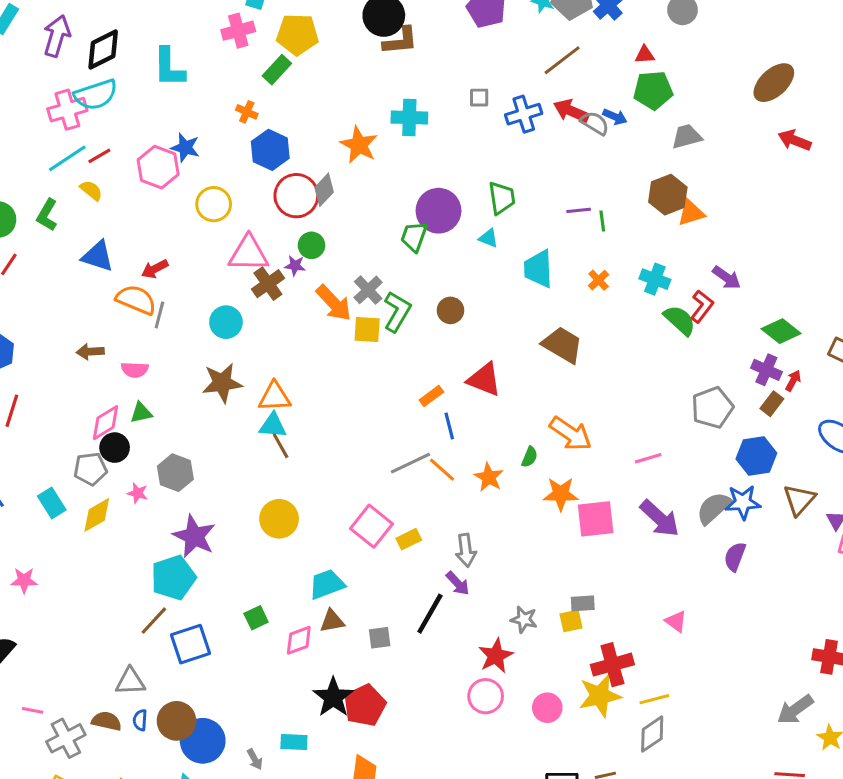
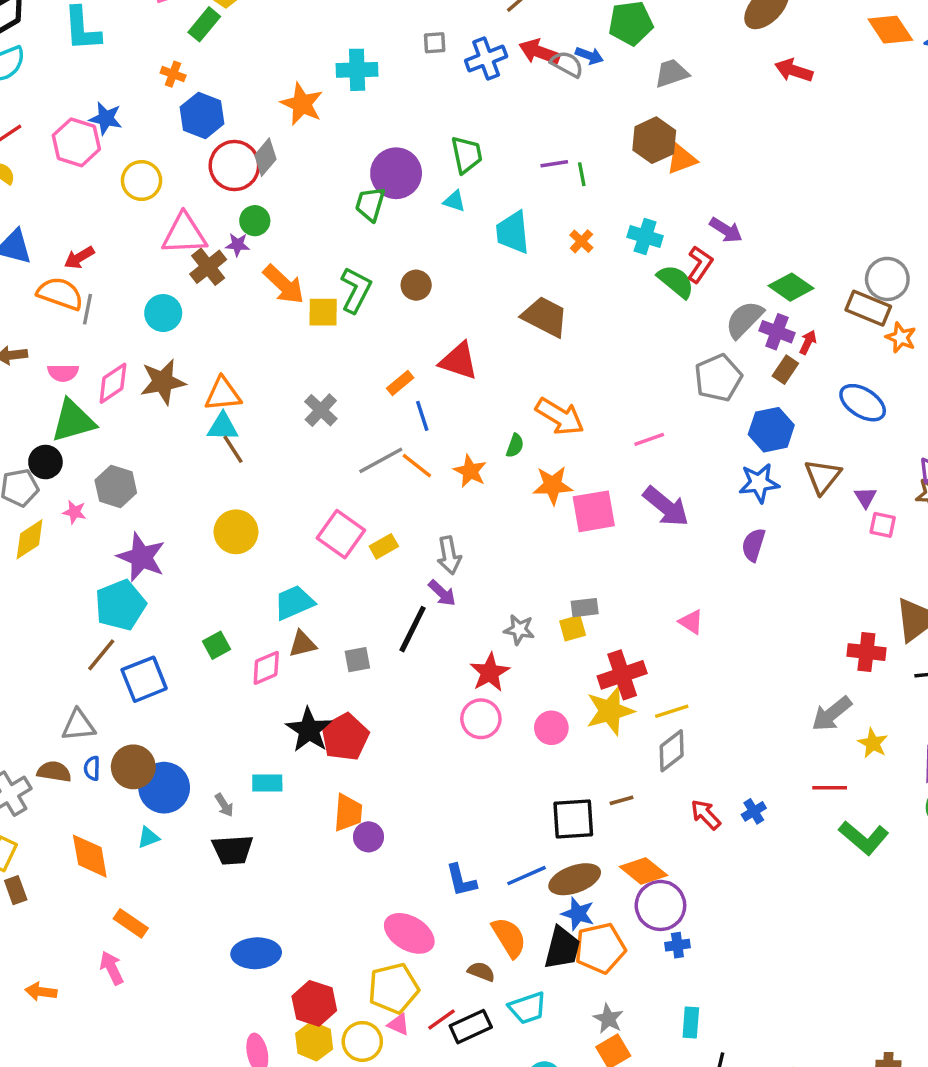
gray cross: (368, 290) -> (321, 410), moved
green triangle: (141, 413) -> (73, 421), size x1.8
pink diamond: (105, 423) -> (113, 383), moved
gray semicircle: (714, 508) -> (744, 320), moved

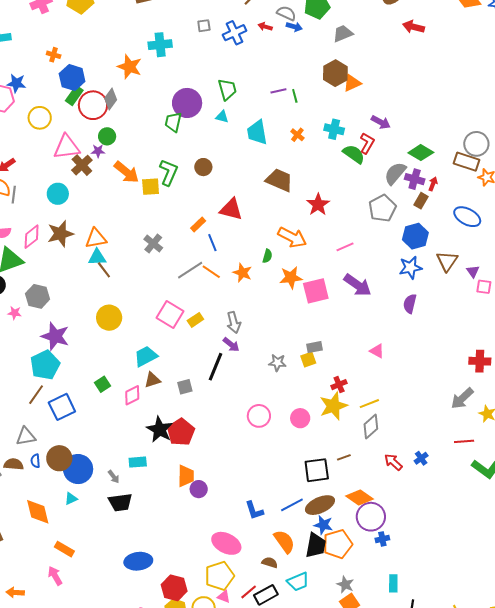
green rectangle: (204, 24) -> (74, 95), moved
red arrow: (539, 52) -> (265, 27), size x0.6
gray semicircle: (567, 64) -> (286, 13), moved
red star: (490, 672) -> (318, 205), moved
red cross: (622, 675) -> (339, 385), size x0.6

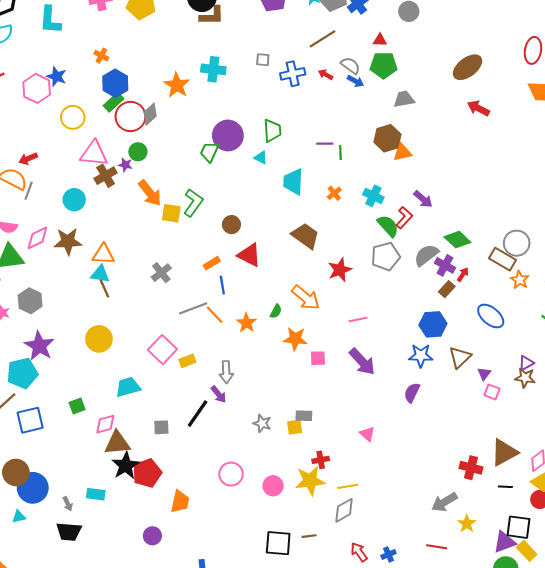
brown circle: (203, 167) -> (231, 225), moved
gray pentagon: (382, 208) -> (386, 256), moved
pink square: (316, 291) -> (318, 358), size x0.6
brown triangle: (152, 380) -> (117, 443), moved, size x1.5
orange trapezoid: (186, 476) -> (180, 502), moved

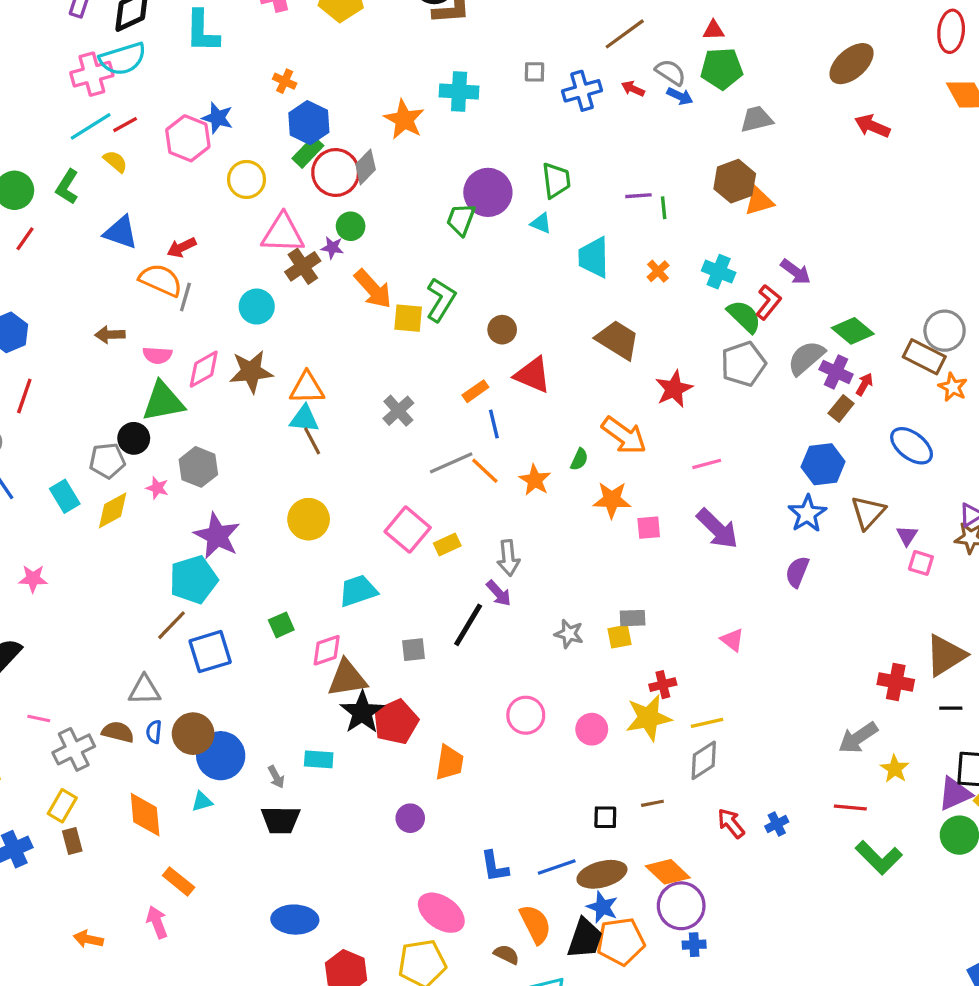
blue star: (421, 356) -> (807, 514), turned -30
black square: (278, 543) -> (605, 817), size x0.6

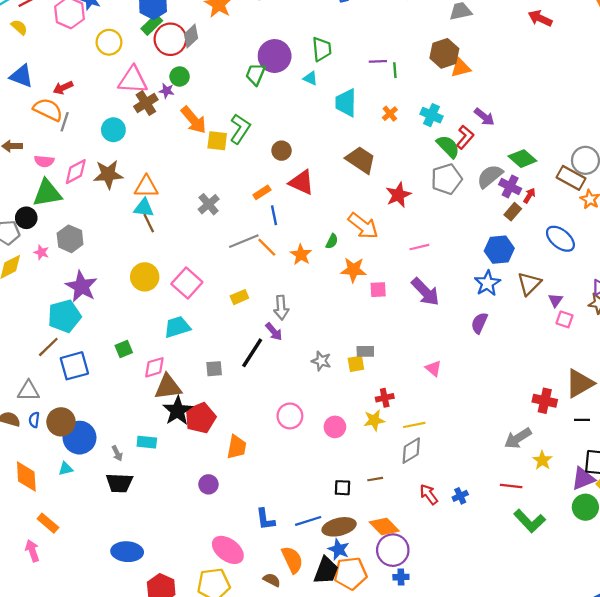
pink square: (408, 530) -> (187, 283), moved
yellow star: (648, 718) -> (374, 420), size x0.7

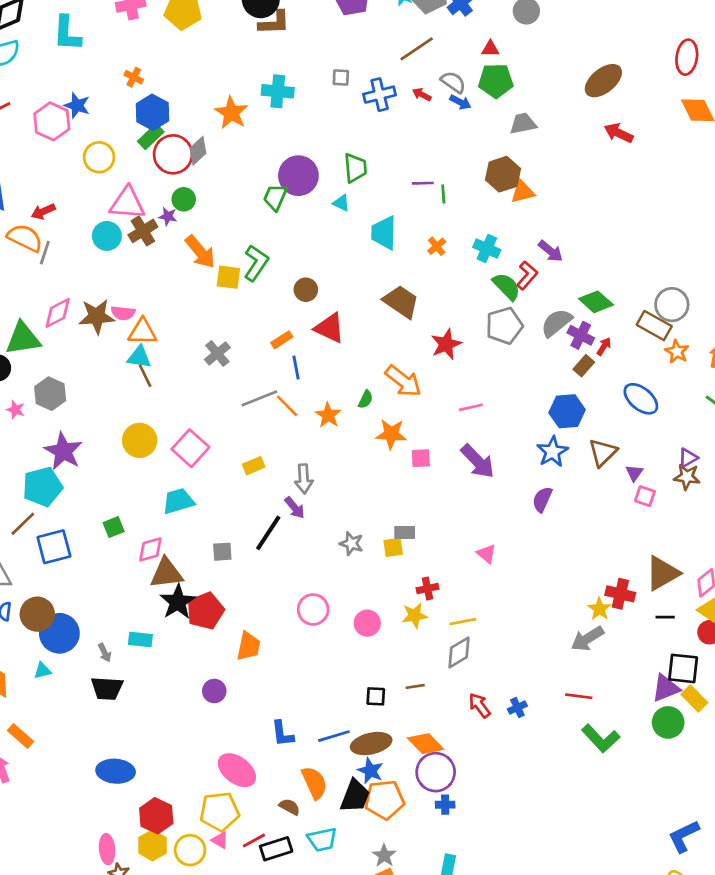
cyan circle: (113, 130) -> (107, 236), moved
pink semicircle: (44, 161) -> (123, 313), moved
yellow star: (542, 460) -> (599, 609), moved

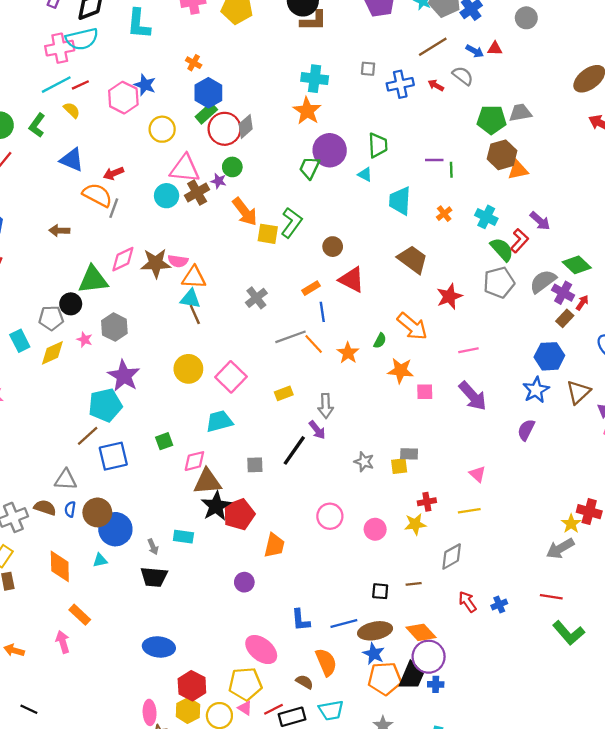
green pentagon: (496, 81) -> (492, 120), moved
blue arrow: (460, 102) -> (475, 51), moved
orange star: (231, 113) -> (307, 111), moved
yellow line: (463, 622) -> (469, 511), moved
black trapezoid: (355, 796) -> (412, 676), moved

